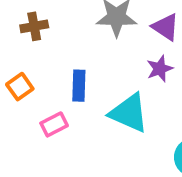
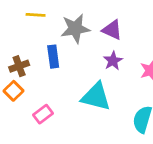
brown cross: (34, 26) -> (19, 66), moved
blue rectangle: (79, 86) -> (53, 57), moved

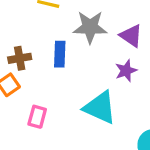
pink rectangle: (43, 114) -> (37, 117), turned -48

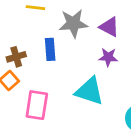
purple star: (126, 71) -> (108, 57), turned 30
pink rectangle: (37, 117) -> (37, 105), size x1.5

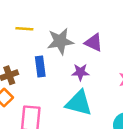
purple star: (108, 57) -> (80, 72), moved

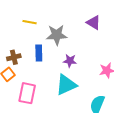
purple triangle: (94, 43) -> (94, 23), moved
cyan triangle: (79, 103) -> (66, 85), turned -45

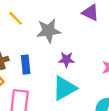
yellow line: (30, 22) -> (16, 18), turned 40
blue rectangle: (39, 53) -> (26, 65), moved

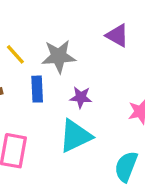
yellow line: (16, 18) -> (15, 54), moved
blue rectangle: (26, 65) -> (37, 89), moved

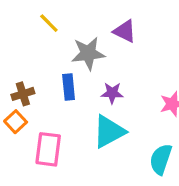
purple triangle: (117, 35) -> (125, 31), moved
yellow line: (15, 54) -> (49, 23), moved

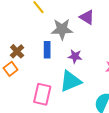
brown cross: (23, 94) -> (17, 51), turned -32
pink rectangle: (48, 149) -> (42, 94), moved

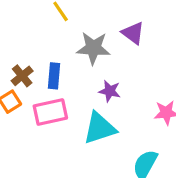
blue rectangle: (47, 50) -> (54, 76), moved
pink rectangle: (42, 94) -> (50, 112), moved, turned 60

